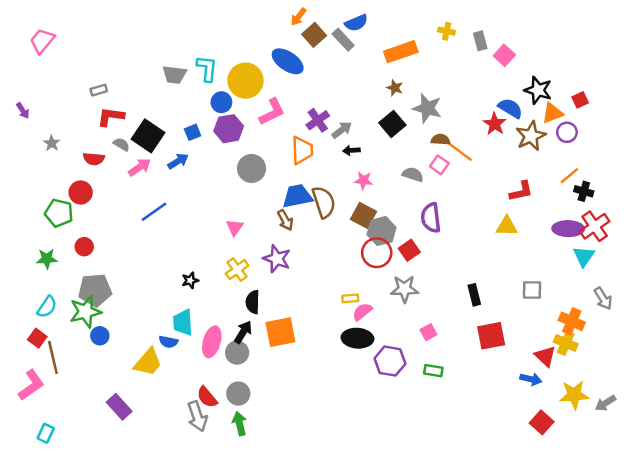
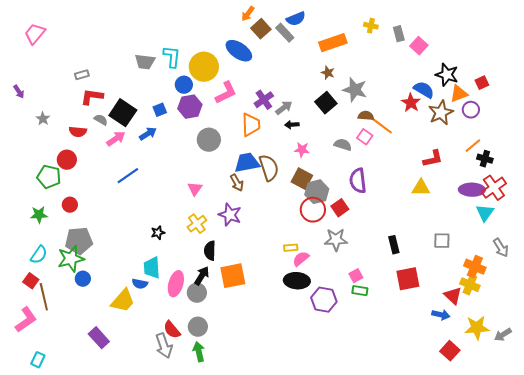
green rectangle: (433, 371) -> (360, 291), moved

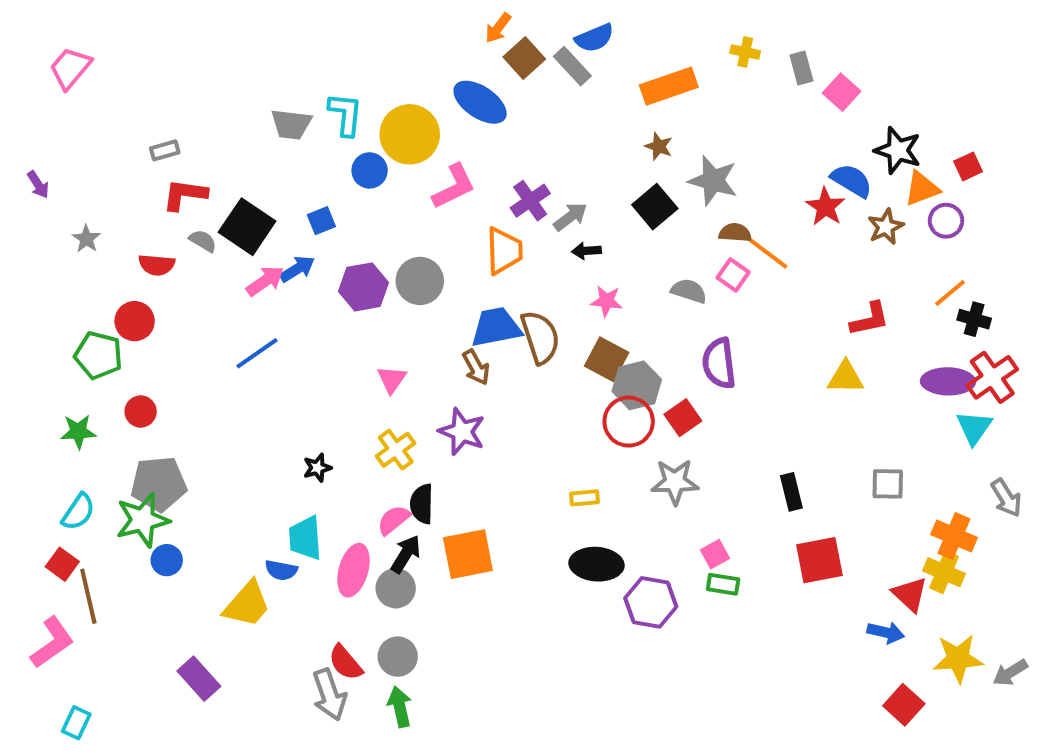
purple hexagon: (190, 107) -> (364, 287), moved
brown star: (441, 113) -> (886, 227), size x0.7
pink arrow: (116, 139) -> (265, 281), moved
pink semicircle: (301, 259) -> (394, 520), moved

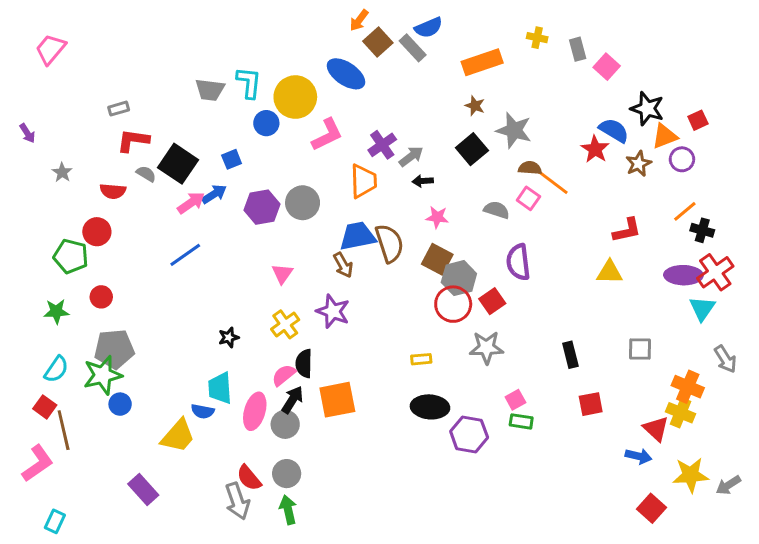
red square: (819, 560) -> (591, 404), size x0.7

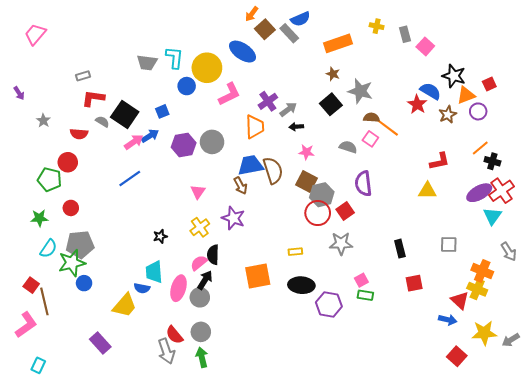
purple ellipse: (683, 275) -> (479, 193), turned -30
cyan semicircle: (56, 369) -> (48, 249), moved
orange square: (337, 400) -> (258, 276), moved

